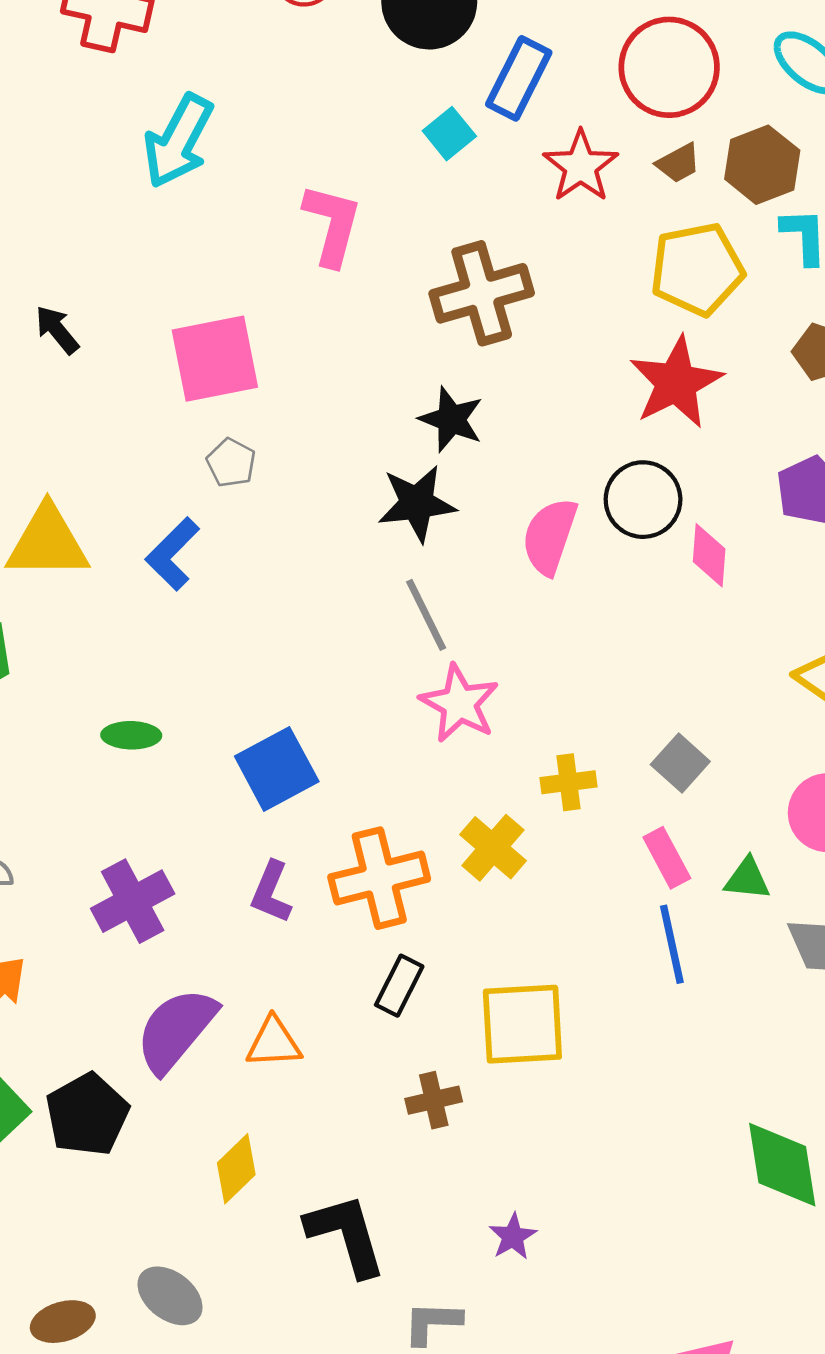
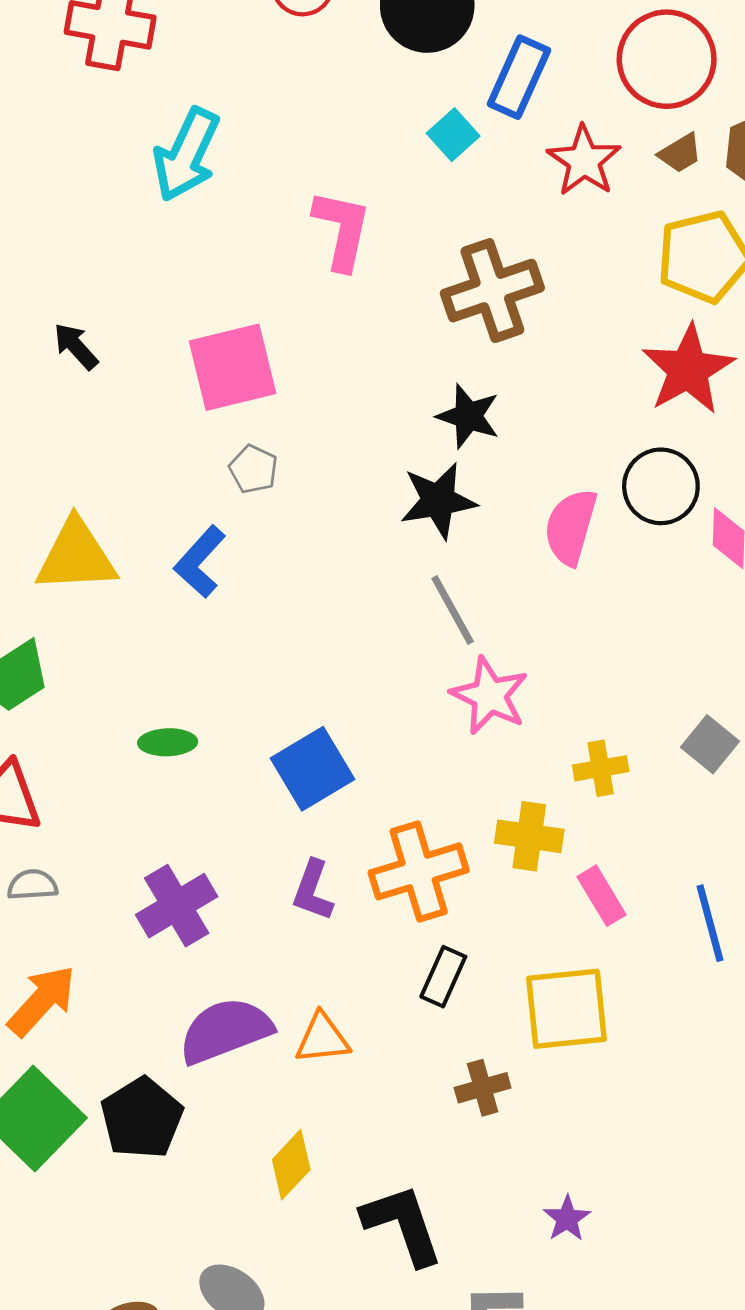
yellow cross: (493, 848) -> (529, 836), turned -30
pink rectangle: (667, 858) -> (602, 896), moved
purple semicircle: (176, 1030) -> (225, 1031), turned 32

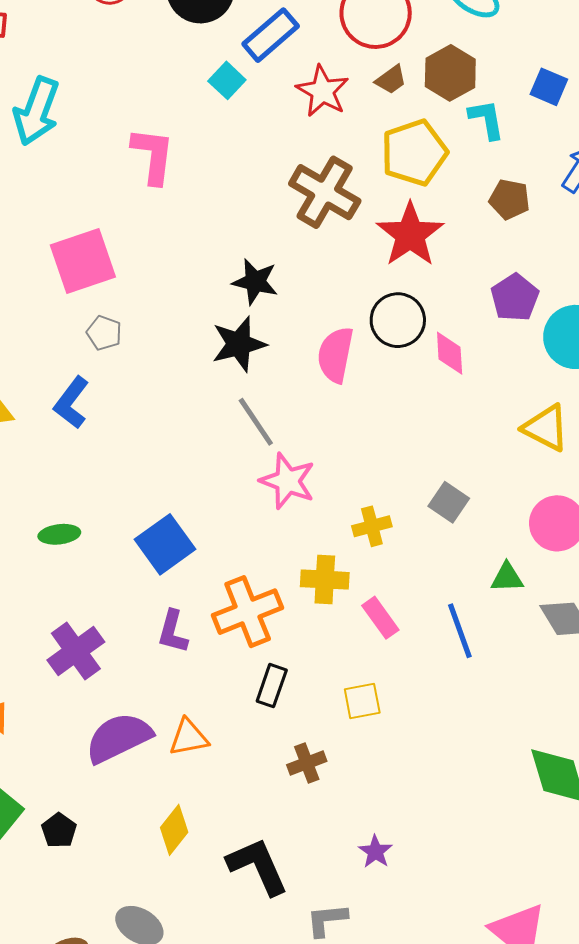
blue rectangle: (519, 77) -> (271, 35), turned 30
brown cross: (492, 291) -> (325, 192), moved, turned -36
yellow square: (567, 1009) -> (362, 701), size x0.6
black pentagon: (142, 1118) -> (59, 830), moved, size x0.6

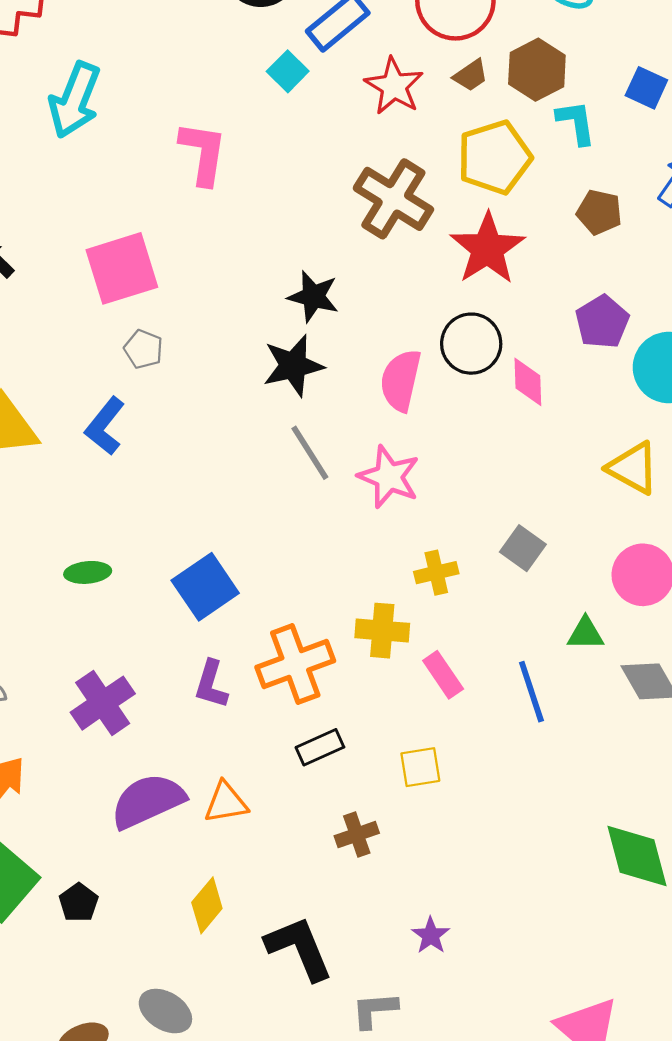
pink star: (288, 481) -> (389, 477), moved
black rectangle: (272, 686) -> (320, 747), turned 45

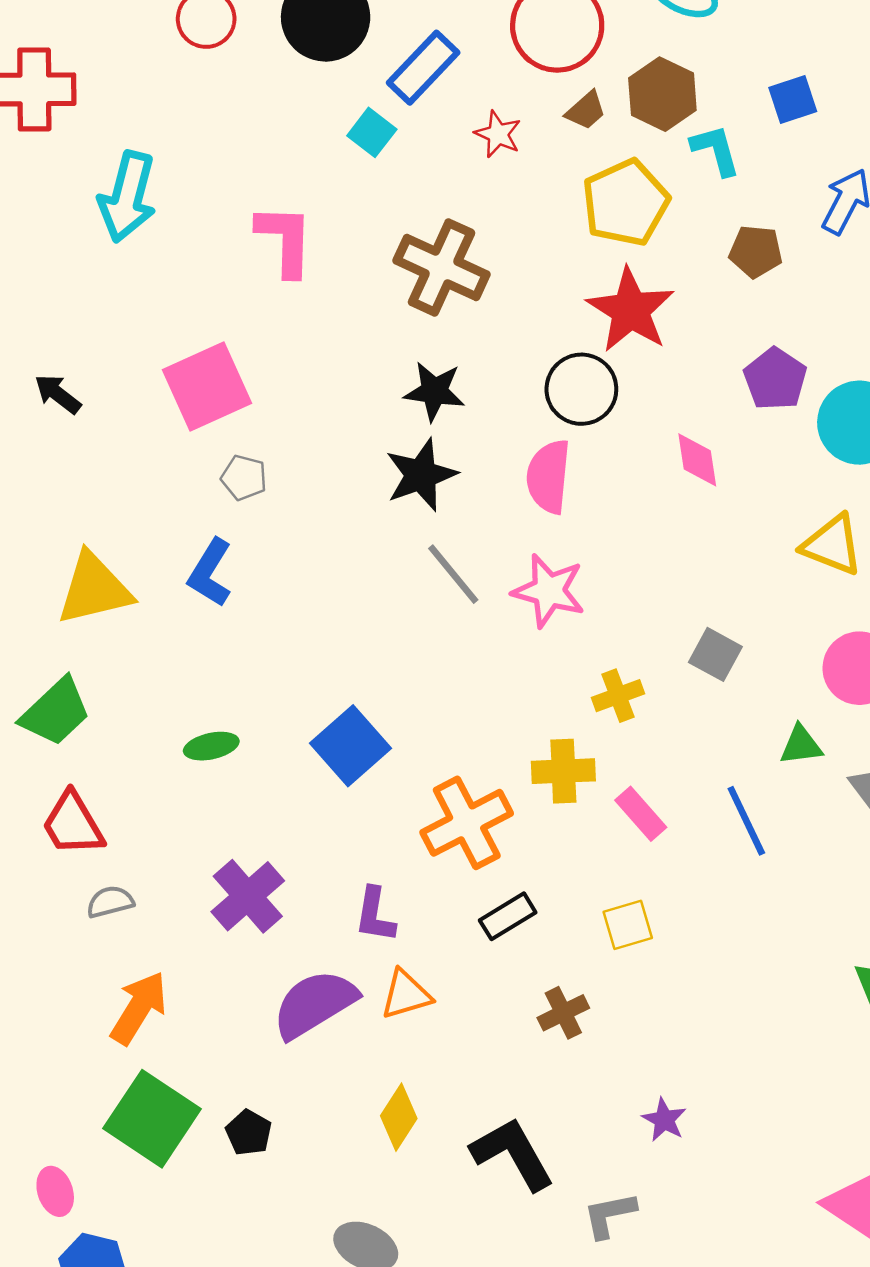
red star: (394, 86) -> (498, 134), size x0.7
blue square: (646, 88) -> (793, 100), turned -36
brown cross: (393, 199) -> (442, 267), moved
black circle: (471, 344) -> (581, 389), moved
purple L-shape: (211, 684) -> (375, 915), moved

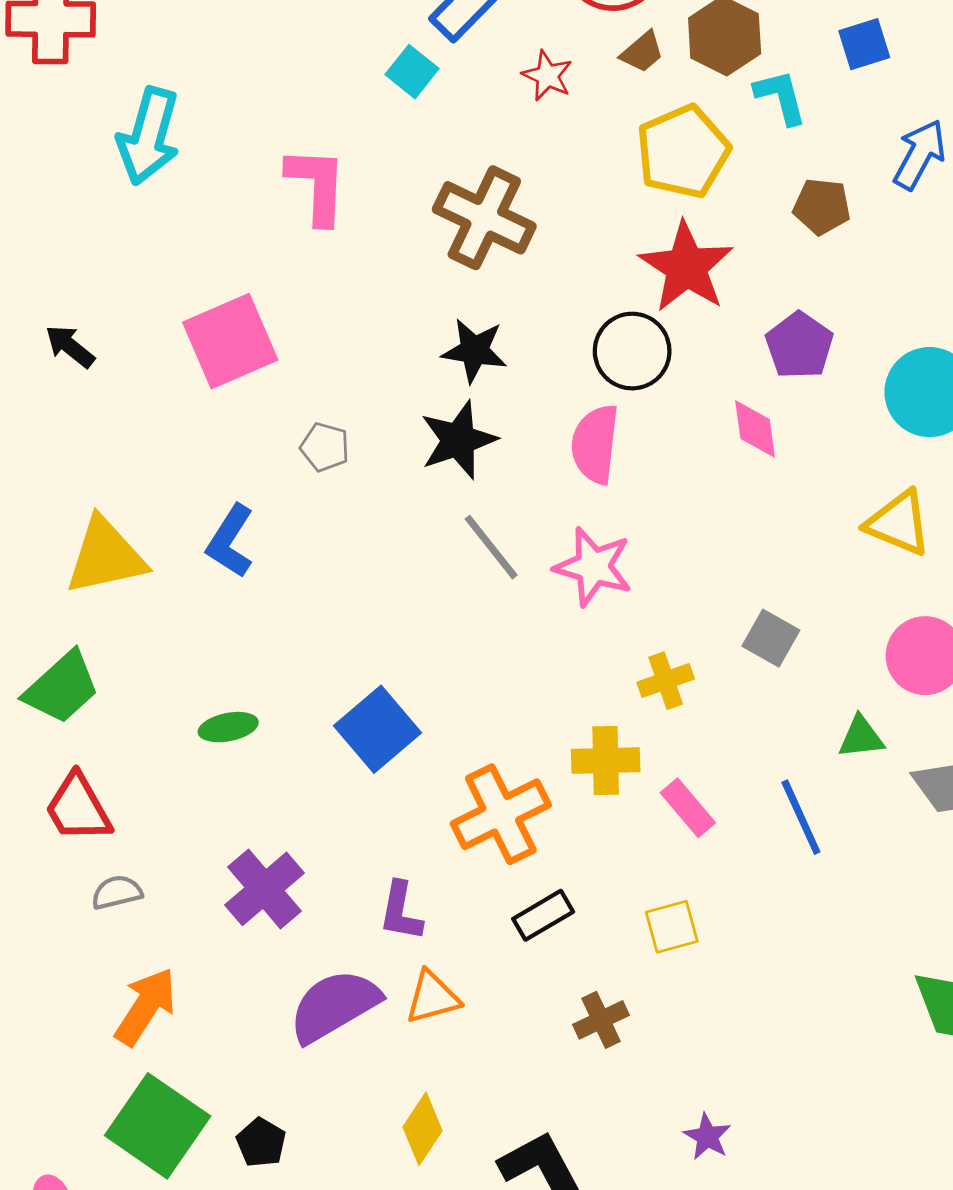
purple pentagon: (775, 379) -> (799, 345), moved
gray pentagon: (244, 478) -> (325, 447), moved

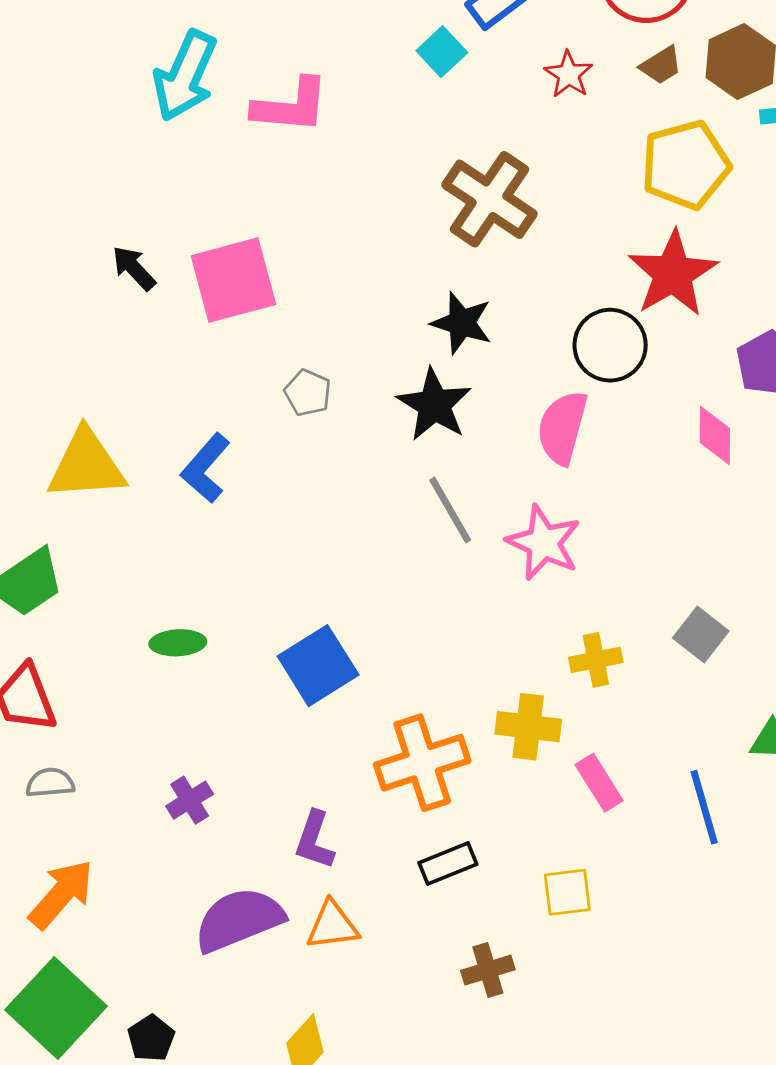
pink L-shape: (317, 185) -> (291, 106), moved, turned 84
black arrow: (70, 346) -> (134, 268), moved
black star: (458, 440) -> (434, 405), turned -30
purple cross: (265, 889) -> (190, 800), size x0.6

